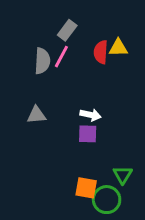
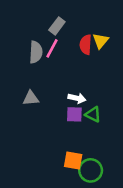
yellow triangle: (118, 48) -> (101, 41), turned -49
green triangle: (123, 175) -> (93, 114), moved, turned -35

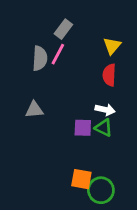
red semicircle: (86, 45) -> (109, 75), moved
white arrow: (77, 98) -> (105, 110), moved

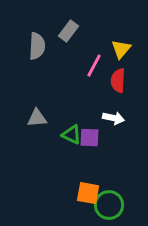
pink line: (58, 54) -> (94, 66), moved
gray semicircle: (40, 58) -> (37, 46), moved
green triangle: (104, 128) -> (72, 135), moved

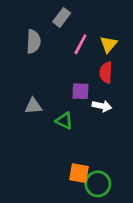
gray rectangle: (69, 31) -> (62, 17), moved
pink line: (94, 66) -> (80, 44), moved
purple square: (90, 138) -> (80, 91), moved

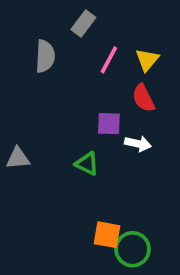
red semicircle: (106, 72) -> (143, 98), turned -30
gray triangle: (33, 106) -> (18, 158), moved

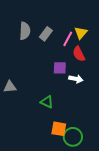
gray rectangle: (83, 23) -> (46, 34), moved
pink line: (109, 60) -> (68, 39), moved
green triangle: (87, 164) -> (47, 102), moved

